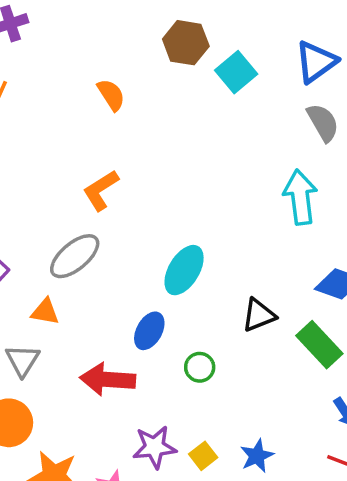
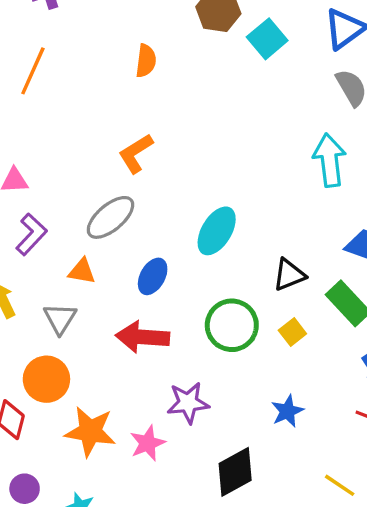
orange semicircle: (111, 95) -> (146, 61), turned 40
blue ellipse: (149, 331) -> (153, 276), moved
green circle: (200, 367) -> (232, 325), size x1.8
yellow square: (203, 456) -> (292, 332), moved

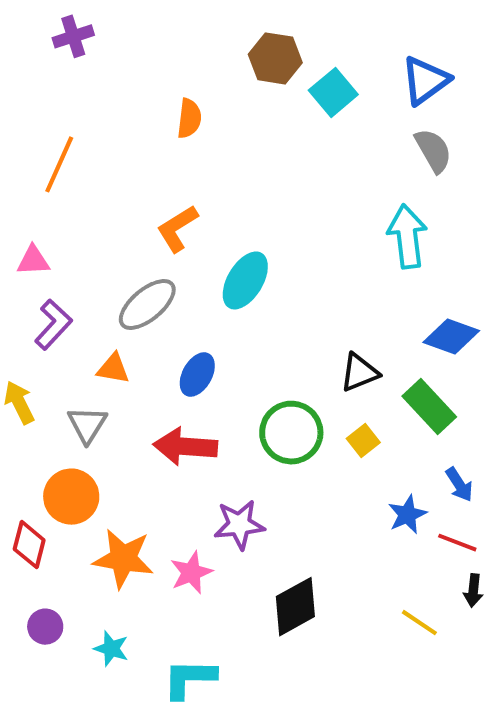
orange line: (33, 71) -> (59, 164), moved
cyan ellipse: (217, 231) -> (245, 280), moved
blue star: (287, 411) -> (407, 515), moved

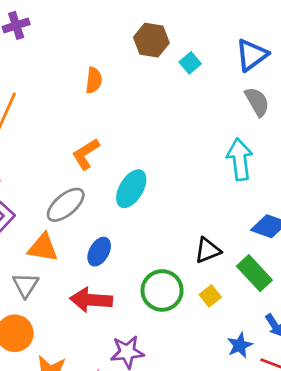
cyan square: (333, 92) -> (190, 63), size x0.7
orange triangle: (113, 369) -> (43, 248), size x1.4

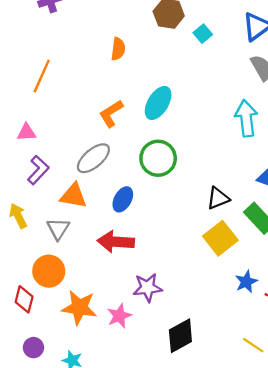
cyan ellipse: (131, 189) -> (158, 103), moved
green circle: (162, 290) -> (158, 158), moved
yellow square: (210, 296) -> (220, 238), size x1.8

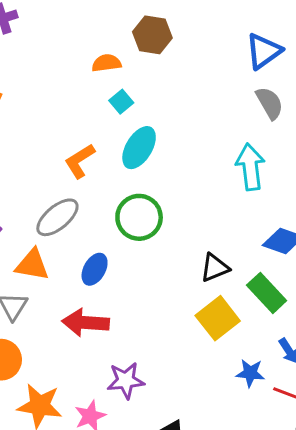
cyan square: (203, 34) -> (121, 102), moved
orange semicircle: (118, 49) -> (106, 63), moved, turned -105
blue star: (246, 282) -> (250, 373), turned 30

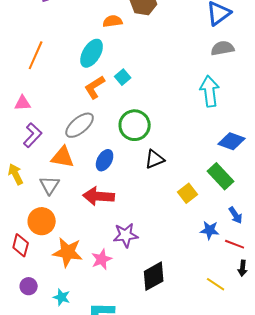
cyan square: (121, 102) -> (123, 77), moved
gray semicircle: (270, 103) -> (223, 48), turned -70
cyan ellipse: (139, 148) -> (92, 53), moved
black triangle: (215, 268) -> (155, 159), moved
yellow square: (218, 318) -> (188, 193), size x0.7

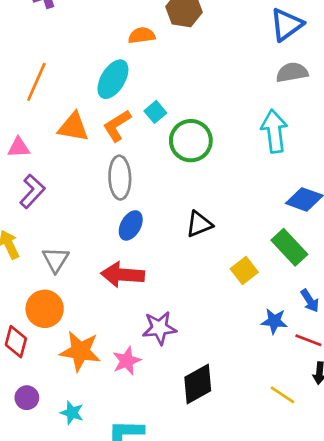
gray ellipse: (80, 125) -> (120, 178), moved, turned -52
green circle: (135, 125) -> (191, 141), moved
orange triangle: (63, 157) -> (73, 127), moved

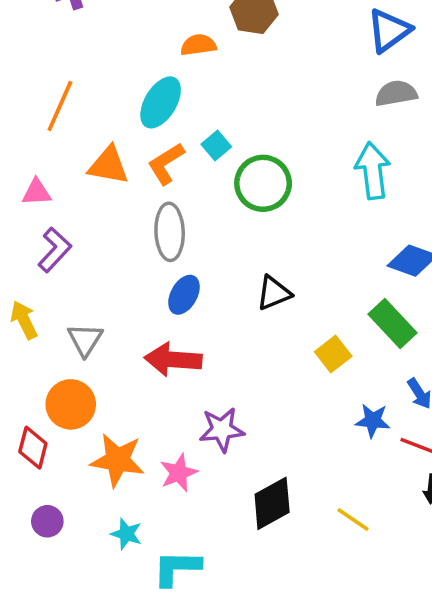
yellow line: (282, 395) -> (353, 519), moved
cyan star: (72, 413) -> (126, 534), moved

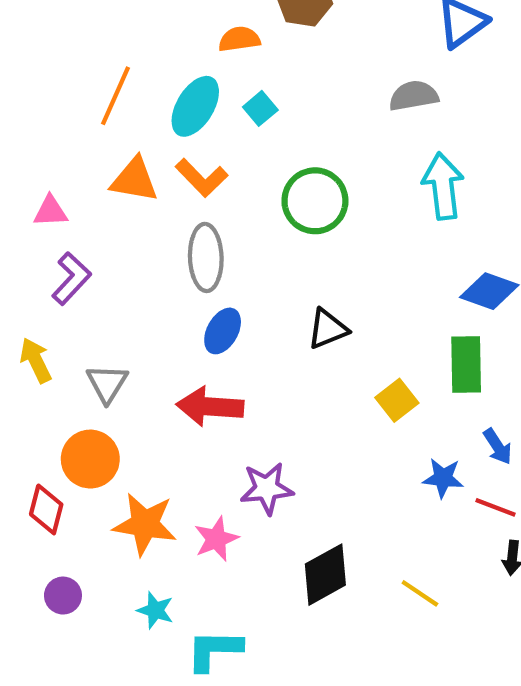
gray semicircle: (396, 93) -> (414, 96), moved
orange line: (60, 106) -> (115, 96), moved
cyan square: (216, 146) -> (260, 108), moved
orange L-shape: (166, 164) -> (202, 178), turned -102
green rectangle: (392, 324) -> (466, 365), turned 42

